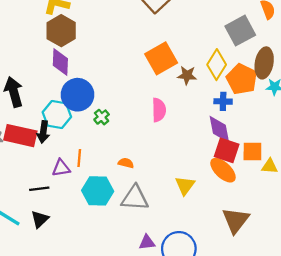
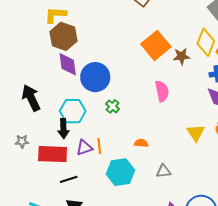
blue circle: (78, 95) -> (95, 77), moved
red rectangle: (20, 136) -> (53, 154), moved
purple triangle: (61, 168) -> (84, 148), moved
yellow triangle: (185, 185) -> (196, 133), moved
gray triangle: (135, 198) -> (163, 171), moved, size x0.6

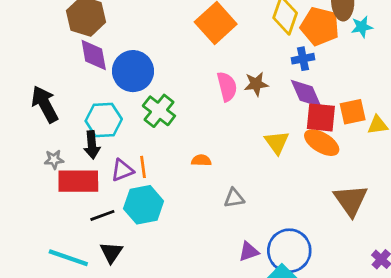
brown star: (181, 56) -> (256, 84), moved
green cross: (113, 106) -> (159, 111), size x1.6
gray star: (22, 141) -> (54, 159), moved
cyan hexagon: (120, 172) -> (144, 205), moved

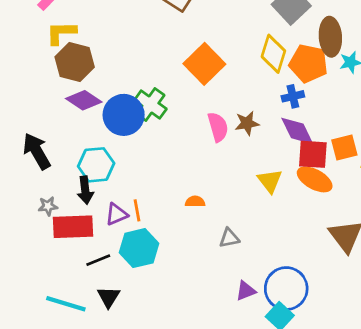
purple diamond: (94, 55) -> (84, 100), turned -44
green cross: (159, 111) -> (150, 104), moved

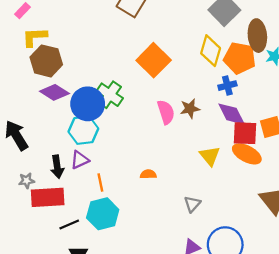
cyan hexagon: (96, 165) -> (83, 130), moved
purple triangle: (116, 214) -> (80, 160), moved
gray triangle: (229, 238) -> (192, 204), moved, turned -36

